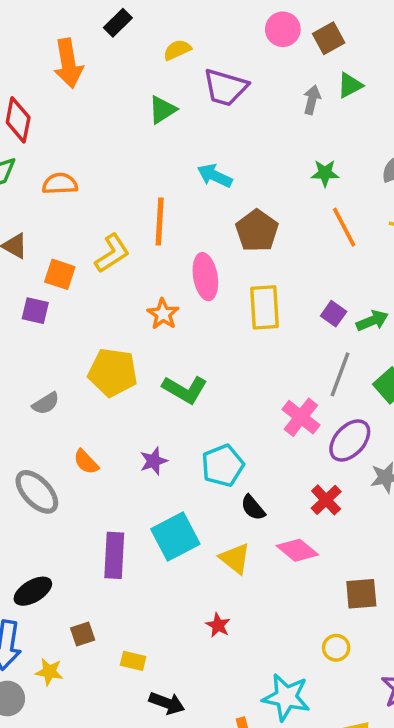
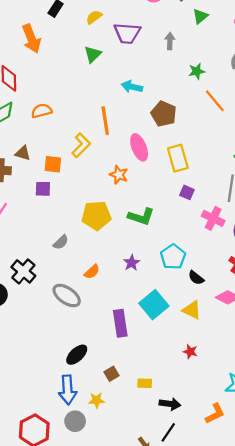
gray arrow: (312, 100) -> (170, 41), moved
purple square: (334, 314) -> (187, 192), moved
orange semicircle: (86, 462) -> (92, 272), turned -77

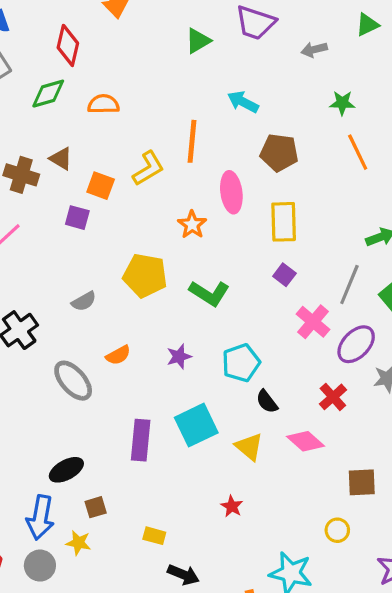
gray arrow: (170, 41) -> (314, 50), turned -119
brown pentagon: (164, 114) -> (279, 153), turned -30
brown square: (111, 374) -> (96, 507), moved

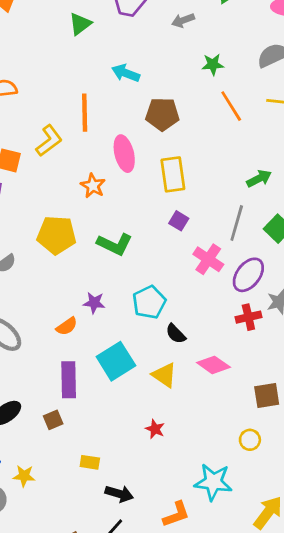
orange semicircle: (118, 355) -> (67, 326), moved
purple star: (179, 357) -> (94, 303), turned 30
red cross: (333, 397) -> (248, 317), moved, turned 35
brown square: (96, 507) -> (53, 420), moved

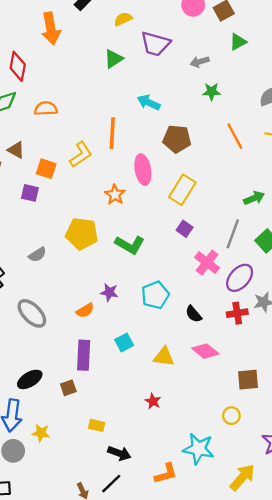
green star: (213, 64) -> (212, 92), moved
yellow rectangle: (173, 174) -> (182, 190), turned 36
black semicircle: (176, 334) -> (194, 314), moved
cyan square: (116, 361) -> (124, 342), size x0.6
yellow triangle: (164, 375) -> (164, 357), turned -30

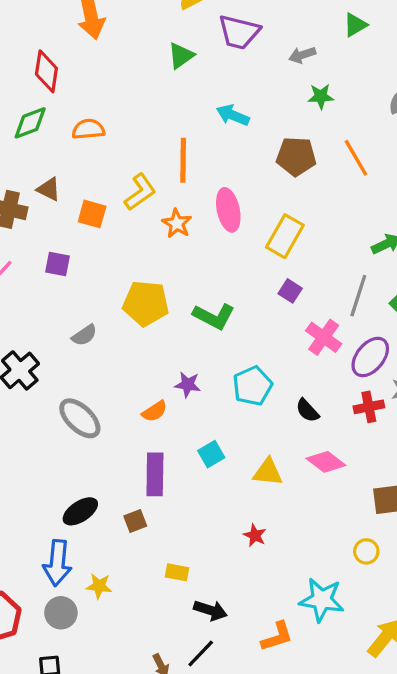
brown pentagon: (177, 139) -> (296, 156), moved
purple square: (30, 193) -> (57, 264), moved
orange star: (115, 195) -> (177, 223), moved

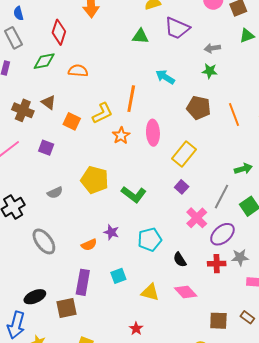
green triangle: (181, 56) -> (140, 36), turned 30
green star: (321, 96) -> (210, 71), moved
brown square: (135, 521) -> (66, 308), size x1.5

